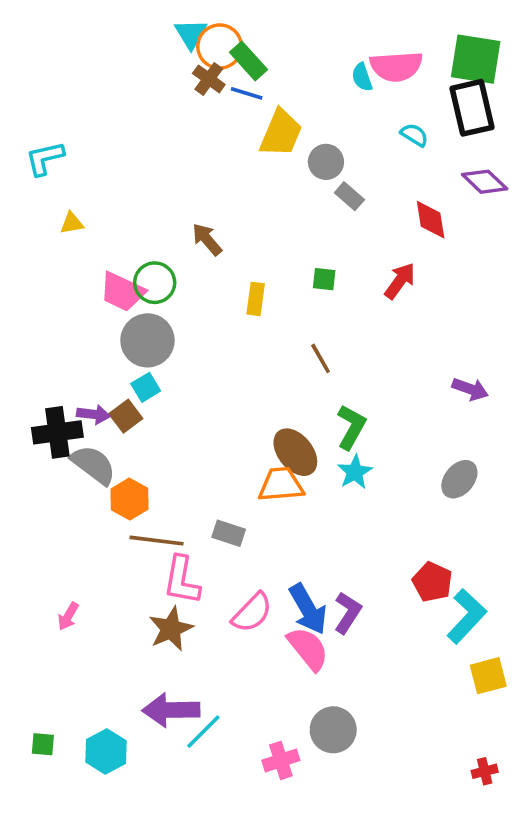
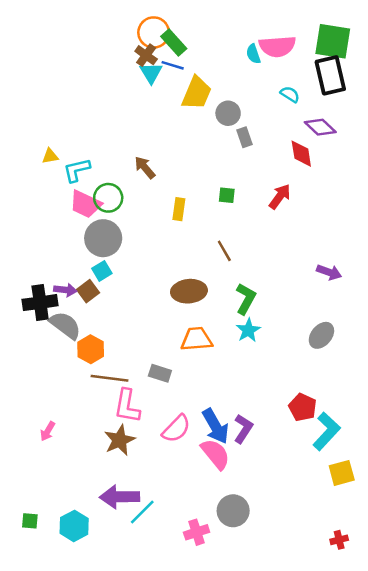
cyan triangle: (191, 34) -> (151, 73), moved
cyan L-shape: (45, 158) -> (77, 170), moved
purple diamond: (485, 182) -> (320, 127), moved
gray rectangle: (349, 196) -> (244, 137), turned 30
brown ellipse: (295, 452) -> (189, 291), moved, turned -56

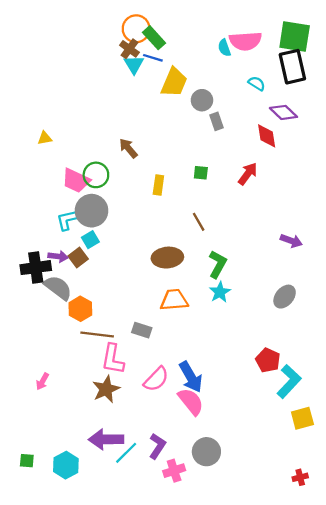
cyan L-shape: (77, 170) -> (68, 220), moved
purple L-shape: (243, 429) -> (157, 446), moved

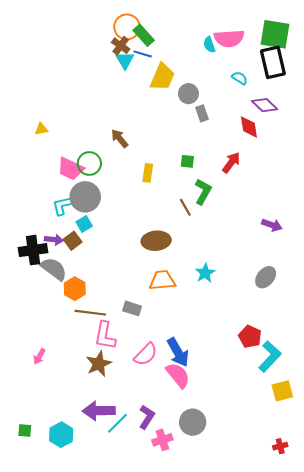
green L-shape: (218, 264) -> (203, 192), moved

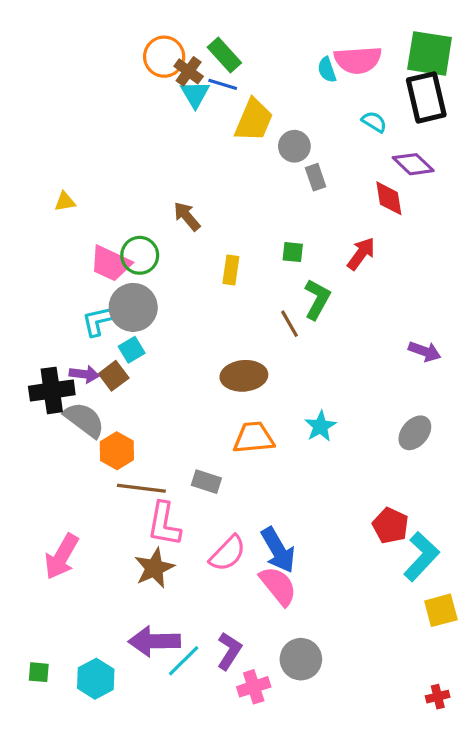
orange circle: (127, 27) -> (164, 57), moved
pink arrow: (39, 356) -> (62, 557), size x1.8

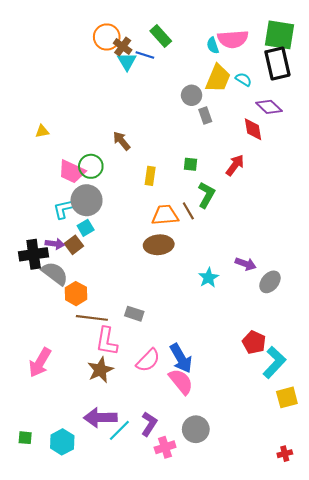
green rectangle: (224, 55) -> (161, 36), moved
yellow trapezoid: (254, 120) -> (218, 78), moved
purple arrow: (425, 351) -> (246, 264), moved
orange trapezoid: (254, 438) -> (165, 215), moved

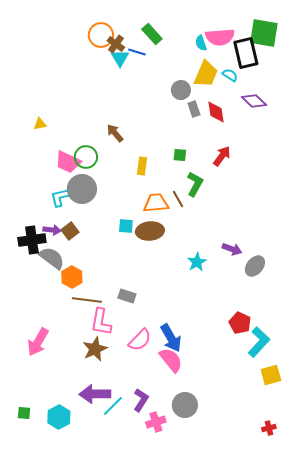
black rectangle: (277, 63) -> (246, 53), moved
red diamond: (253, 129) -> (216, 112), moved
cyan square: (86, 228) -> (126, 226), moved, turned 35

